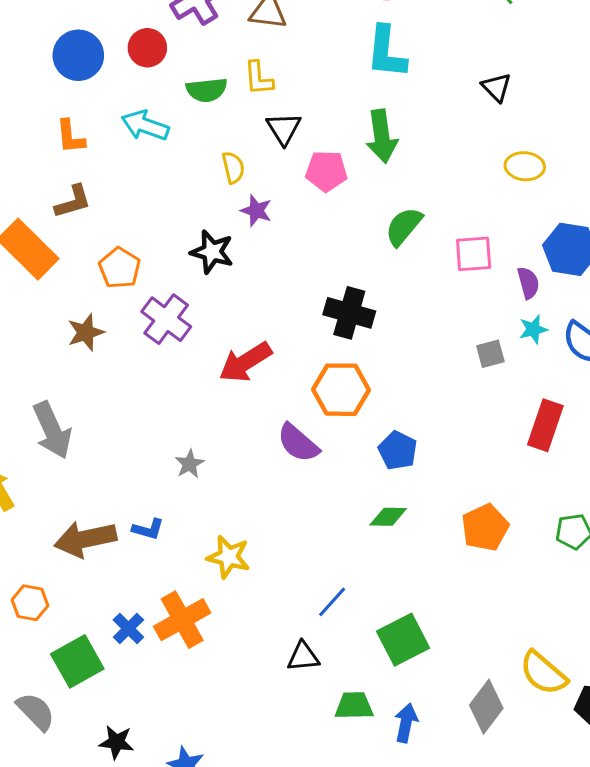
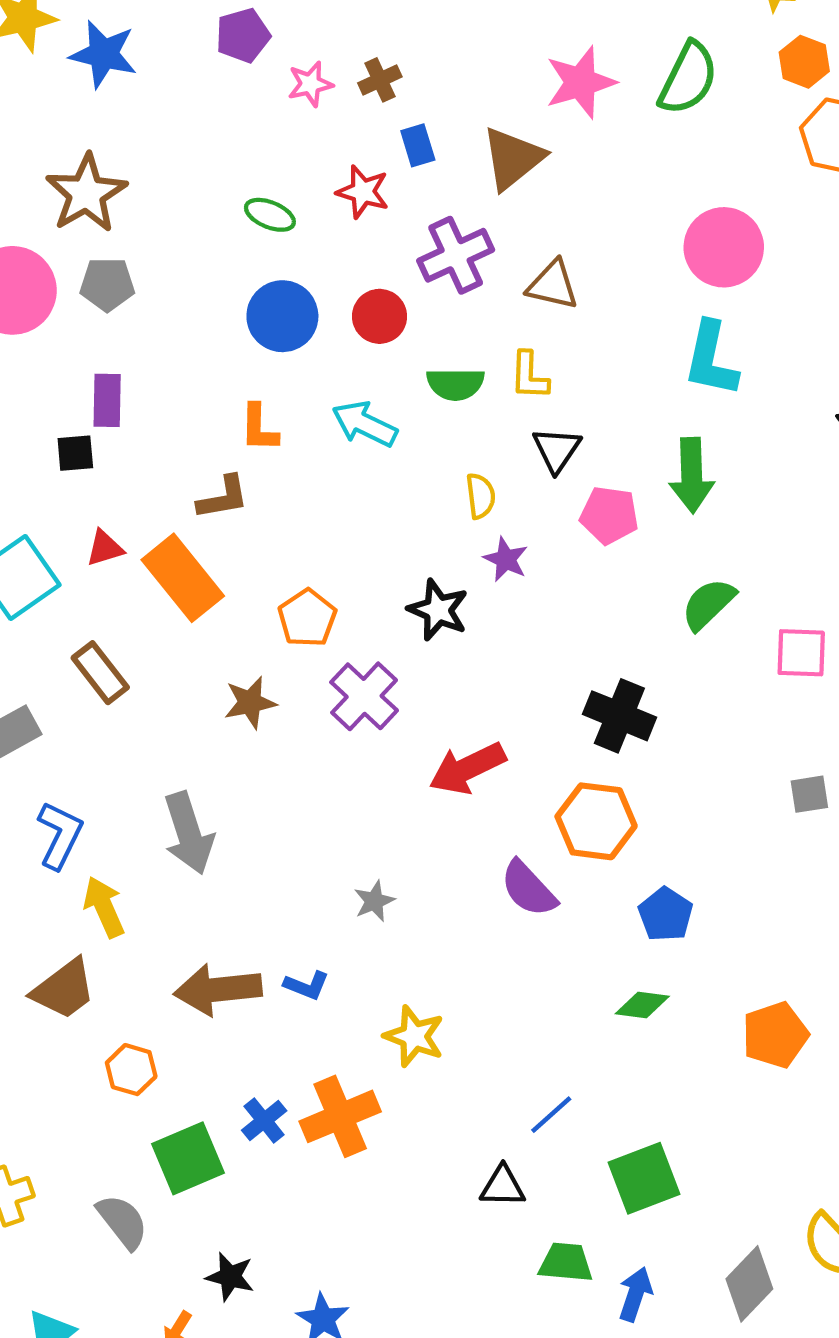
brown L-shape: (73, 202) -> (223, 498), moved

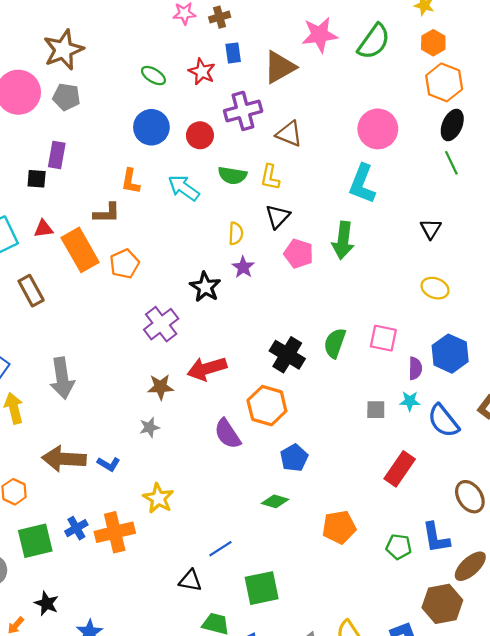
green semicircle: (708, 604) -> (335, 343), moved, turned -36
orange pentagon: (307, 618) -> (124, 264), moved
brown star: (250, 702) -> (160, 387), moved

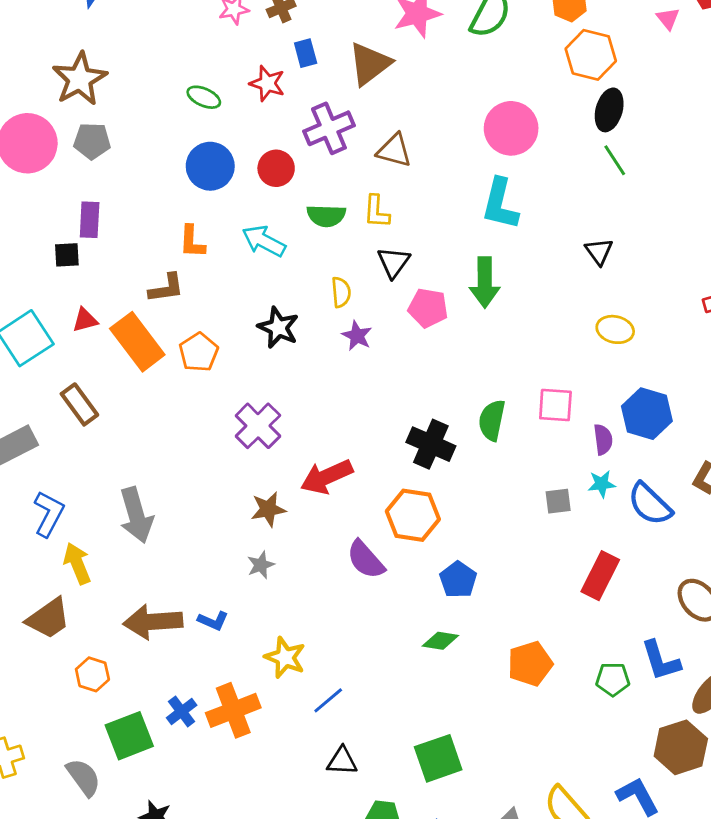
black star: (205, 287) -> (278, 327), moved
blue line: (220, 549) -> (328, 700), moved

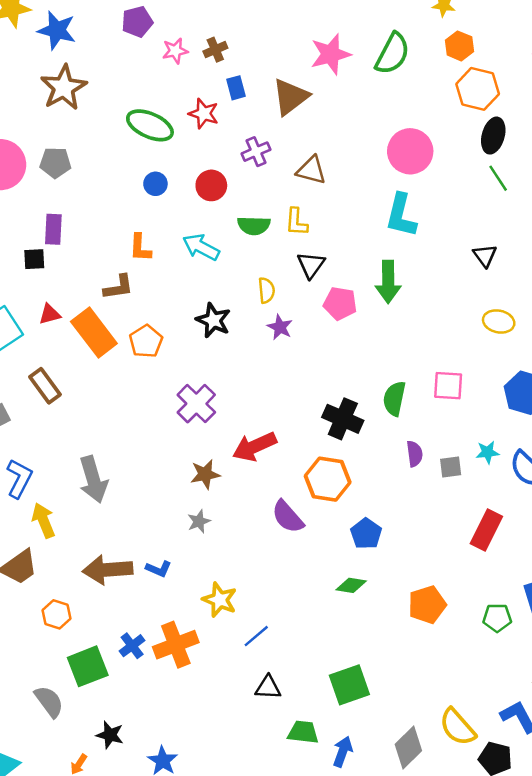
brown star: (80, 79) -> (64, 88), moved
green ellipse: (204, 97) -> (150, 125), size x1.6
purple cross: (329, 128) -> (256, 152), size x0.7
blue circle: (210, 166) -> (155, 184), size x0.6
purple semicircle: (603, 439) -> (415, 454), moved

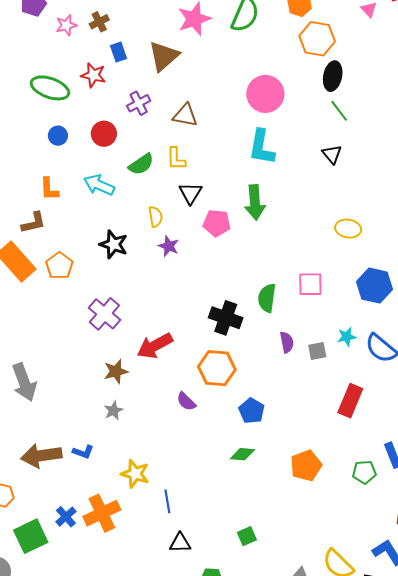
green semicircle: (254, 226) -> (141, 164), turned -32
black triangle: (485, 256) -> (332, 154), moved
purple semicircle: (288, 517) -> (186, 402), size x0.7
blue line: (256, 636) -> (167, 501), turned -55
green square: (349, 685) -> (247, 536), size x0.6

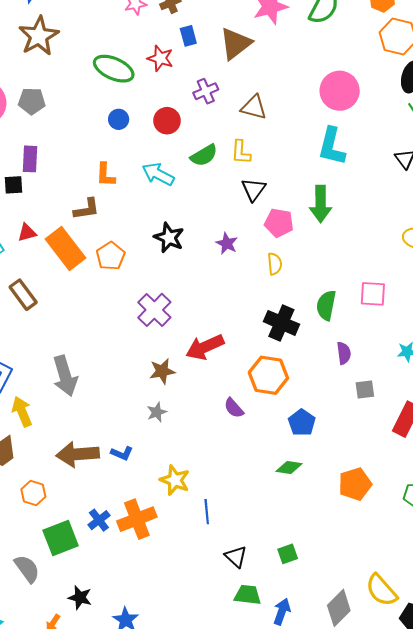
yellow semicircle: (155, 217) -> (275, 264), moved
gray square: (317, 351) -> (365, 390), moved
black triangle: (180, 543) -> (236, 557), moved, turned 40

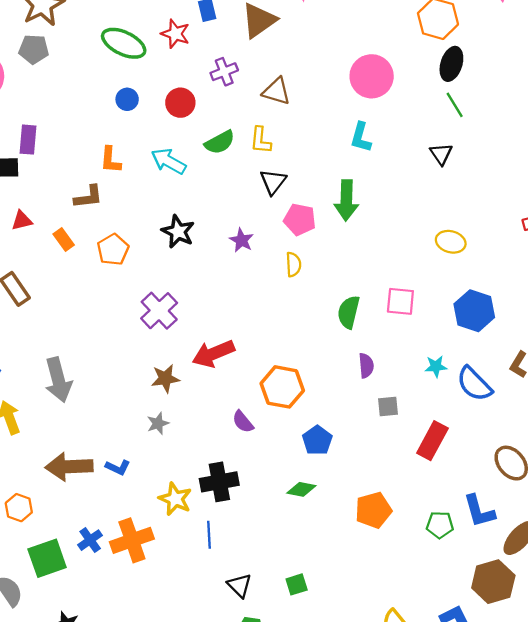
gray pentagon: (32, 101) -> (34, 49), moved
cyan L-shape: (332, 146) -> (361, 137), size x0.7
orange rectangle: (65, 248) -> (64, 240), size x0.5
black cross: (281, 323) -> (219, 482), moved, turned -36

